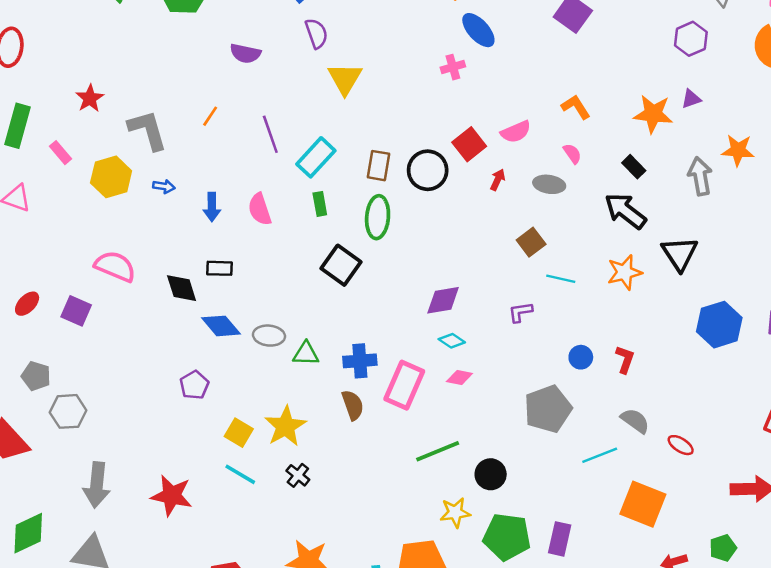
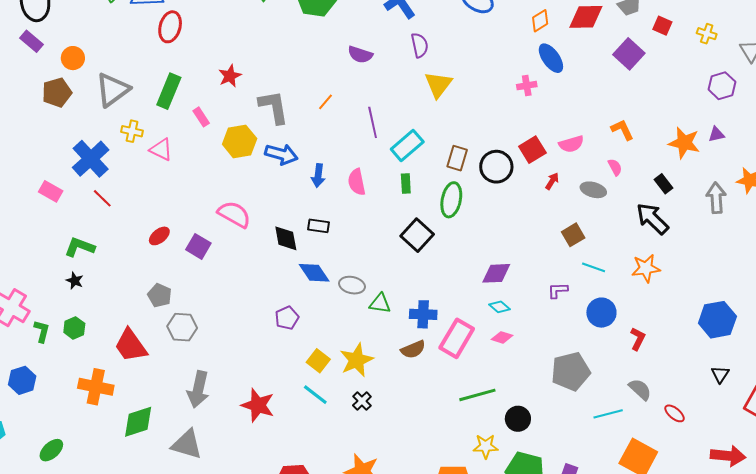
blue arrow: (164, 186) -> (281, 154), size x1.8
black triangle: (680, 254) -> (720, 374), moved, size x0.6
blue circle: (581, 357) -> (601, 313), moved, size x1.5
brown semicircle: (353, 405) -> (413, 349), turned 80

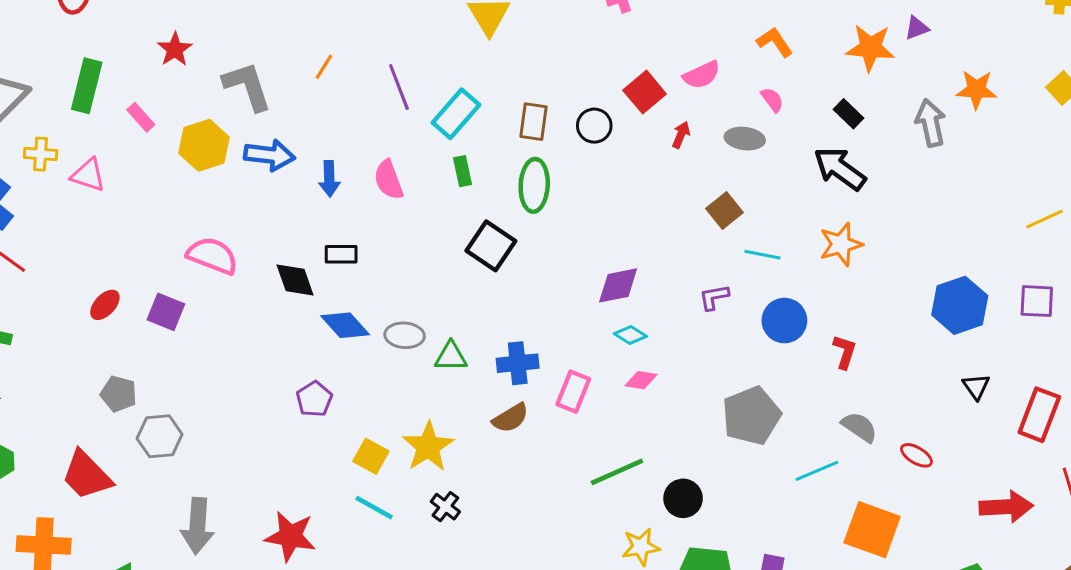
black circle: (496, 167) -> (594, 126), size x0.7
pink rectangle: (457, 338) -> (573, 392), size x0.7

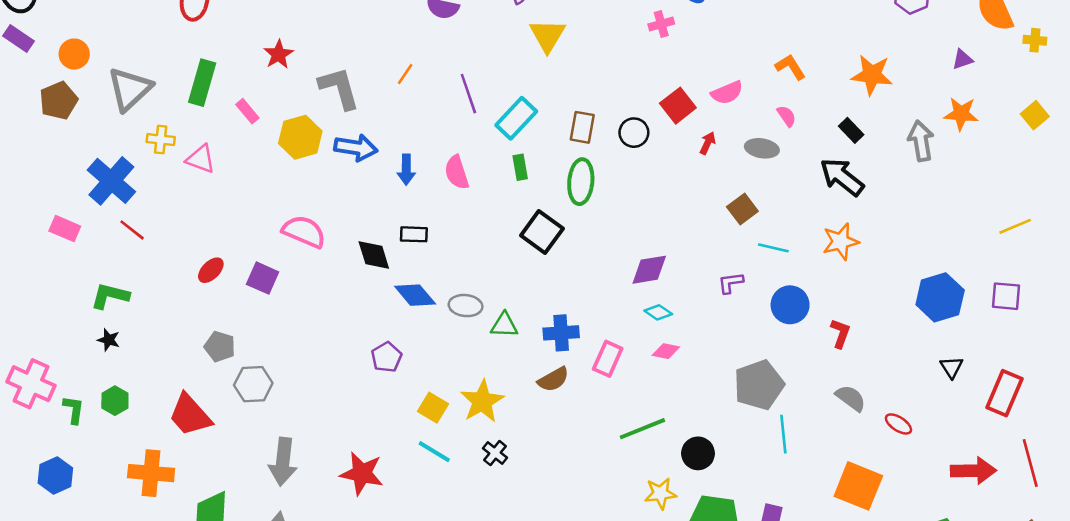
purple triangle: (917, 28) -> (962, 59), moved
cyan line: (817, 471) -> (783, 434), moved, turned -75

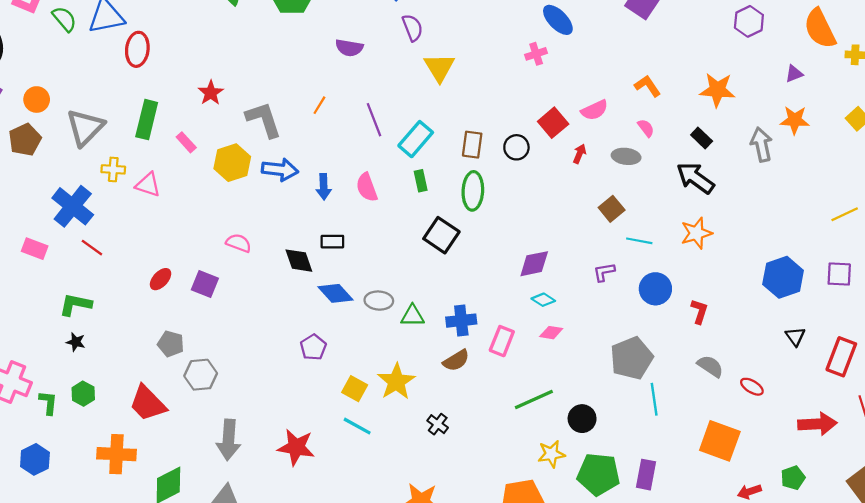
pink semicircle: (304, 232) -> (239, 243), size x0.7
black cross: (495, 453) -> (438, 424), moved

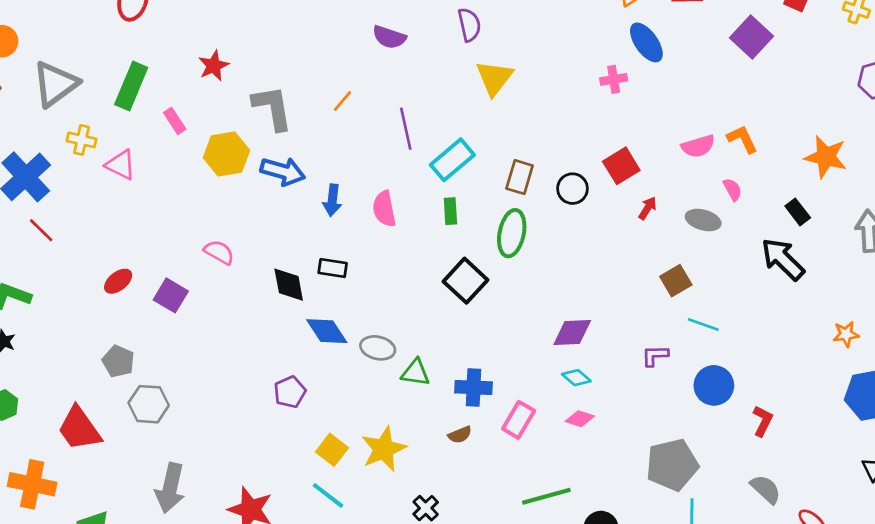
pink semicircle: (594, 110) -> (698, 146), moved
orange star: (696, 233) -> (846, 334), moved, size x0.7
brown semicircle: (456, 360) -> (460, 435), size x0.7

